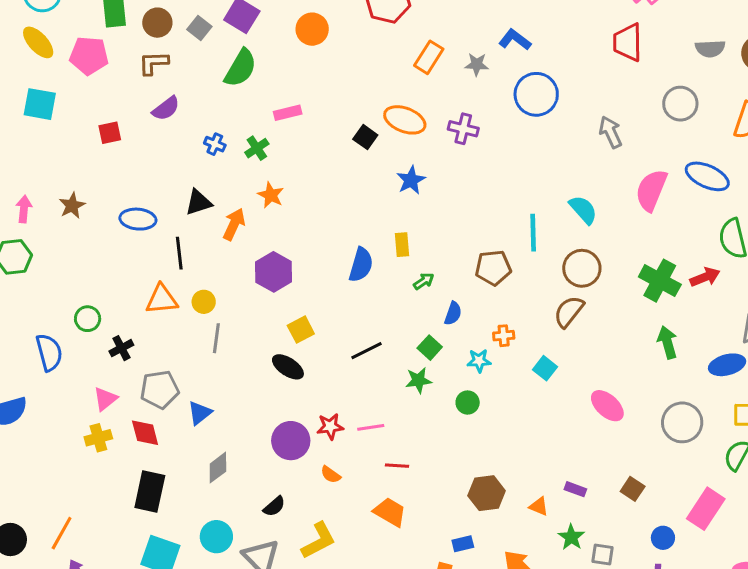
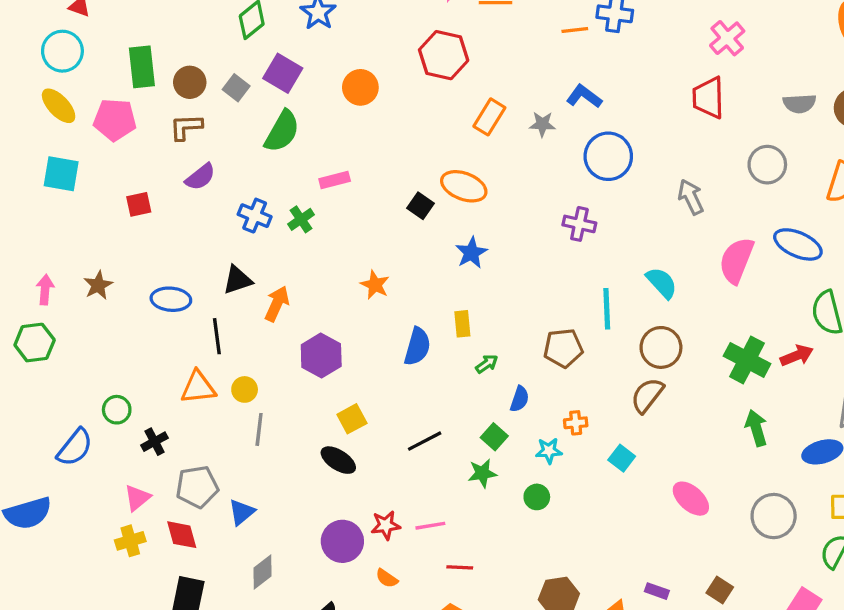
purple cross: (463, 129) -> (579, 224), moved
blue cross: (215, 144) -> (255, 216), size x1.4
orange star: (271, 195) -> (375, 285), moved
blue semicircle: (49, 352) -> (75, 447), turned 54

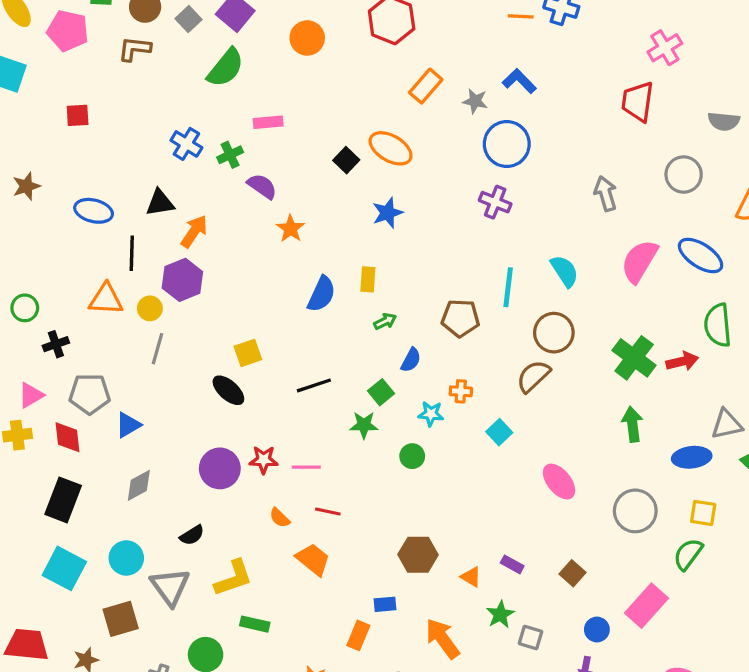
blue circle: (608, 156) -> (507, 144), moved
purple semicircle: (200, 177) -> (262, 186), moved, turned -116
purple hexagon: (321, 355) -> (182, 280), moved
orange semicircle: (387, 578) -> (280, 518), moved

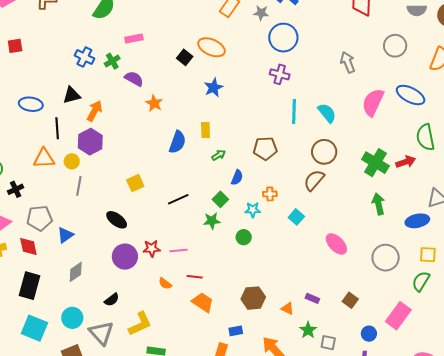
cyan line: (508, 287) -> (294, 112), moved
black ellipse: (228, 390) -> (117, 220), moved
orange trapezoid: (313, 559) -> (203, 302), moved

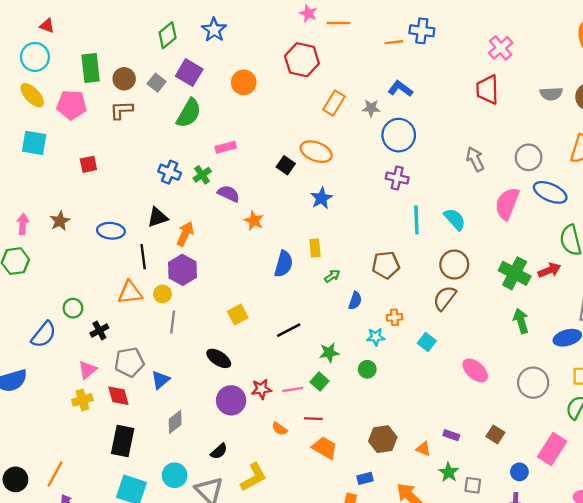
gray circle: (395, 46) -> (529, 157), moved
green square: (220, 199) -> (320, 382), moved

